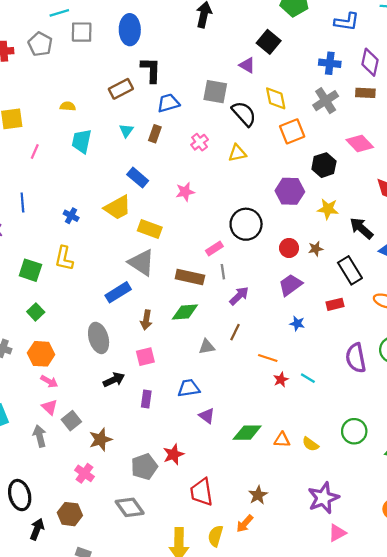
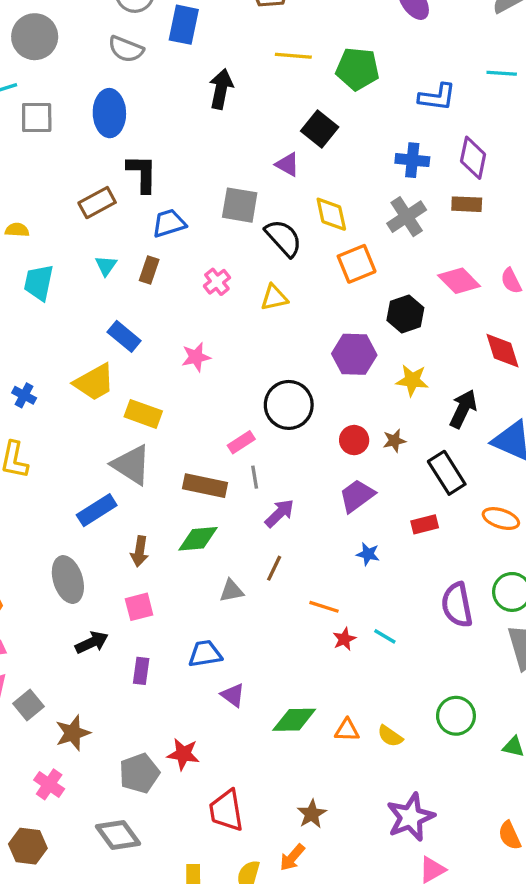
black arrow: (361, 228) -> (463, 409), turned 75
red star: (173, 454) -> (183, 754), turned 30

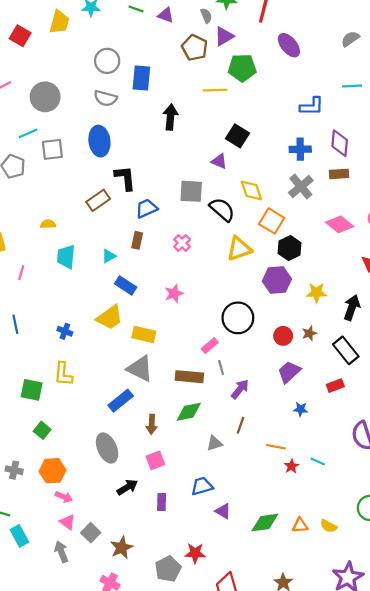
green pentagon: (358, 69) -> (242, 68), moved
orange square: (357, 264) -> (272, 221), turned -30
cyan triangle: (106, 266) -> (109, 256), moved, turned 32
yellow triangle: (274, 298) -> (239, 249), moved, size x1.4
black hexagon: (405, 314) -> (290, 248), moved

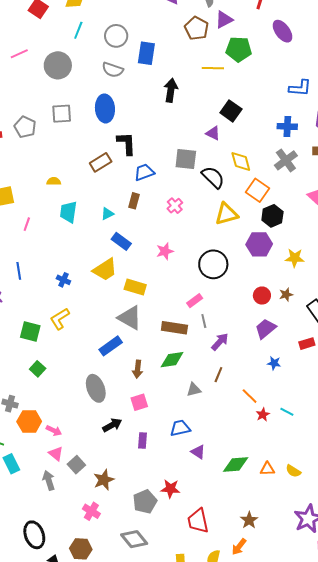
cyan line: (28, 133) -> (78, 30), moved, turned -48
black circle: (238, 318) -> (213, 264), moved
yellow L-shape: (63, 374) -> (60, 319), turned 50
orange line: (276, 447) -> (250, 396), turned 30
orange hexagon: (53, 471) -> (29, 421), moved

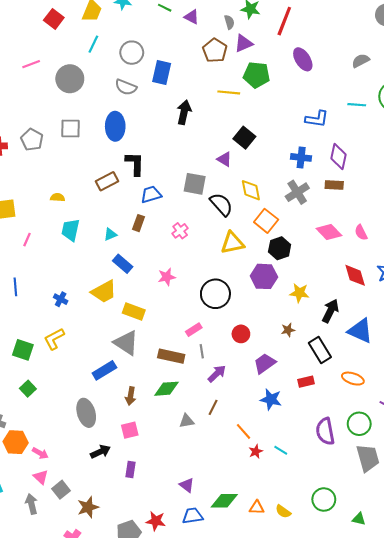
red circle: (262, 296) -> (241, 334), moved
blue star: (274, 363) -> (271, 399), size x1.5
blue trapezoid: (180, 428) -> (193, 516), moved

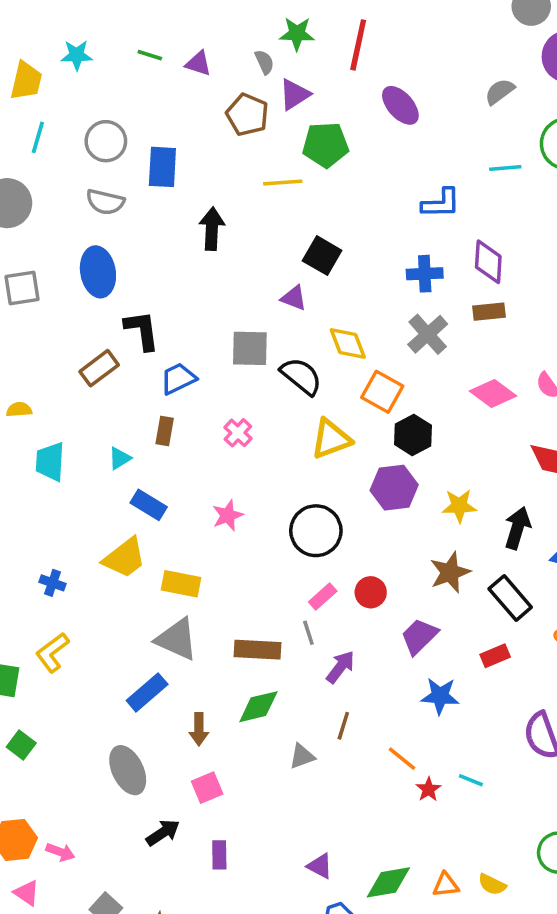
pink rectangle: (194, 330) -> (323, 596), moved
brown star: (288, 330) -> (450, 572), size x1.6
pink triangle: (41, 477) -> (27, 893), moved

